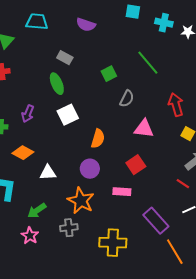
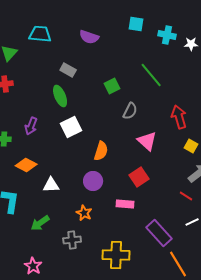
pink triangle: (144, 129) -> (147, 141), turned 35
orange star: (81, 201) -> (84, 213), size x0.6
pink star: (30, 236) -> (33, 266), moved

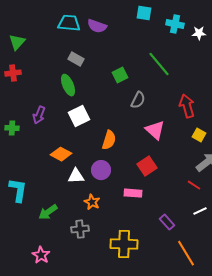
cyan trapezoid: (40, 34) -> (69, 23), moved
orange diamond: (26, 165) -> (61, 154), moved
white triangle: (51, 185) -> (76, 176), moved
purple rectangle: (159, 233) -> (167, 222), size x0.6

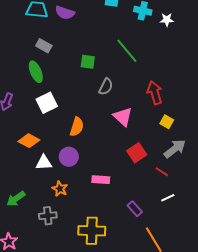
green square: (120, 75) -> (88, 62), turned 35
red square: (147, 166) -> (137, 153), moved

